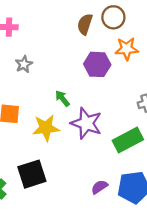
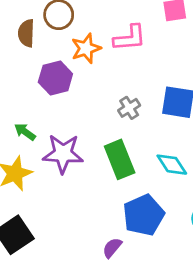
green rectangle: (128, 140) -> (120, 159), turned -68
purple semicircle: (99, 187) -> (112, 248), moved

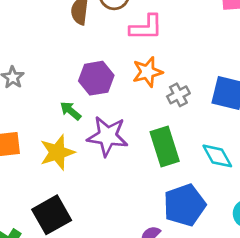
pink L-shape: (130, 38) -> (146, 27), moved
orange star: (86, 48) -> (147, 72), moved
purple hexagon: (55, 78) -> (96, 78), moved

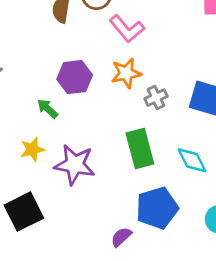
pink L-shape: (146, 27) -> (127, 29), turned 48
purple star: (107, 136) -> (75, 165), moved
yellow star: (57, 152) -> (32, 149), size x0.7

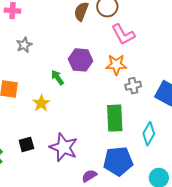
yellow star: (32, 149) -> (41, 103), turned -30
cyan diamond: (192, 160) -> (149, 134), turned 45
purple star: (75, 165) -> (63, 147), moved
black square: (24, 212) -> (26, 144), size x0.6

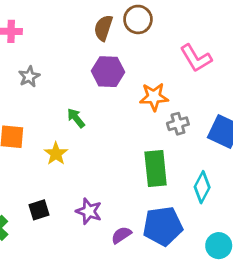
pink L-shape: (123, 34) -> (196, 58), moved
purple hexagon: (81, 60) -> (108, 72), moved
purple star: (63, 147) -> (89, 211), size x0.7
purple semicircle: (89, 176) -> (121, 235), moved

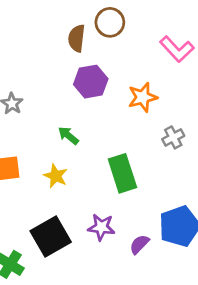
gray cross: (178, 124) -> (173, 137), moved
green rectangle: (156, 169) -> (122, 173), moved
black square: (39, 210) -> (51, 237), size x1.8

